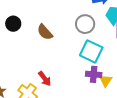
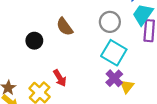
black circle: (13, 24) -> (34, 41), moved
purple cross: (94, 74) -> (114, 78), turned 35

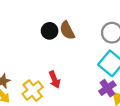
black circle: (34, 41) -> (50, 31), moved

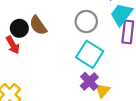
red arrow: (55, 80) -> (13, 45), moved

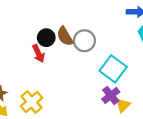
gray circle: (86, 21) -> (84, 41), moved

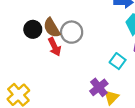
red arrow: (38, 54) -> (55, 47), moved
cyan square: (113, 69) -> (118, 61), moved, size x0.6

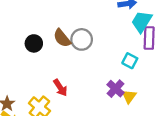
black circle: (33, 29) -> (34, 43), moved
red arrow: (55, 47) -> (60, 88), moved

